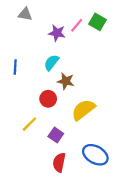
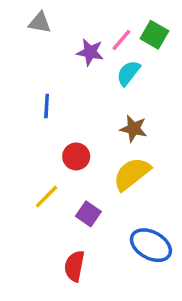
cyan semicircle: (51, 63) -> (128, 73), moved
blue line: (15, 67) -> (47, 106), moved
brown star: (66, 81) -> (134, 129), moved
red semicircle: (59, 162) -> (74, 266), moved

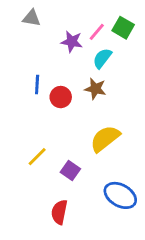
brown star: (134, 129) -> (95, 89), moved
red circle: (76, 156) -> (61, 97), moved

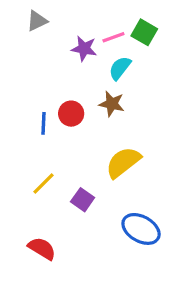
gray triangle: (32, 18) -> (37, 21), turned -36
pink line: (97, 32) -> (113, 37), turned 30
blue line: (37, 85) -> (44, 123), moved
red semicircle: (59, 212) -> (42, 248), moved, turned 110

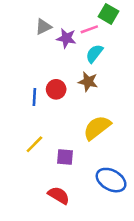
gray triangle: (37, 21) -> (43, 27), moved
green square: (144, 32) -> (108, 14), moved
purple square: (83, 200) -> (65, 157), turned -30
red semicircle: (42, 248) -> (59, 195), moved

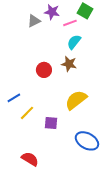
purple star: (66, 38) -> (52, 12), moved
blue line: (34, 97) -> (14, 98), moved, turned 56
red semicircle: (59, 195) -> (30, 159), moved

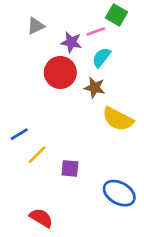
purple star: (52, 12) -> (71, 42), moved
gray triangle: (34, 21) -> (36, 26), moved
red circle: (44, 70) -> (60, 72), moved, size x1.5
yellow semicircle: (76, 100) -> (118, 119), moved, turned -115

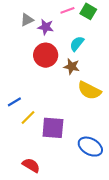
pink line: (96, 31) -> (67, 10), moved
purple star: (71, 42) -> (46, 27), moved
purple square: (70, 168) -> (53, 128), size x1.6

